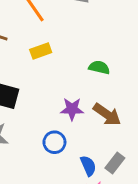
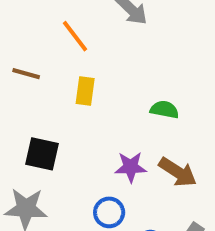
yellow rectangle: (41, 51) -> (85, 91), turned -60

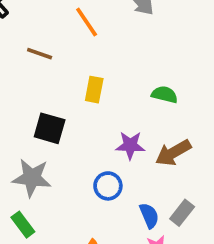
yellow rectangle: (85, 91) -> (94, 90), moved
brown arrow: (178, 172) -> (173, 153), turned 114

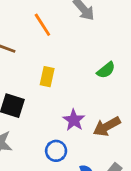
green semicircle: (165, 95) -> (106, 70), moved, turned 126
purple star: (130, 145) -> (74, 120), turned 30

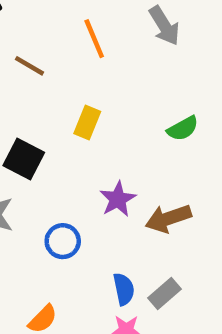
blue circle: (56, 151) -> (63, 241), moved

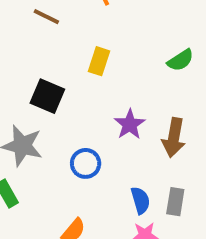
brown arrow: (168, 218) -> (174, 138), turned -57
gray rectangle: (165, 294) -> (175, 202), turned -36

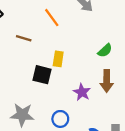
black square: (47, 96) -> (42, 75), moved
brown arrow: (174, 138) -> (107, 81), moved

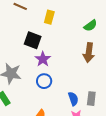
yellow rectangle: (58, 59) -> (49, 17), moved
purple star: (82, 92) -> (43, 59), moved

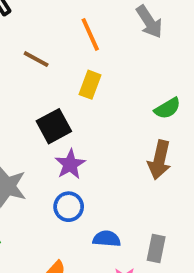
black square: (33, 40) -> (54, 126), turned 36
blue semicircle: (73, 99) -> (107, 239), moved, turned -72

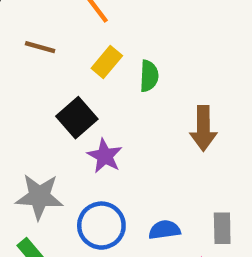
yellow rectangle: (90, 85) -> (107, 62), turned 32
green semicircle: (167, 108) -> (149, 76), moved, turned -44
blue circle: (69, 207) -> (101, 226), moved, size x1.4

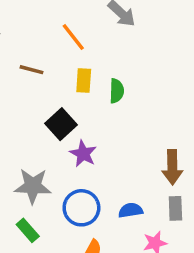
yellow rectangle: (107, 62) -> (84, 81), turned -35
brown arrow: (203, 128) -> (172, 167), moved

